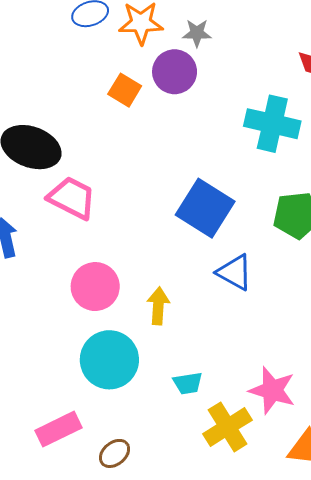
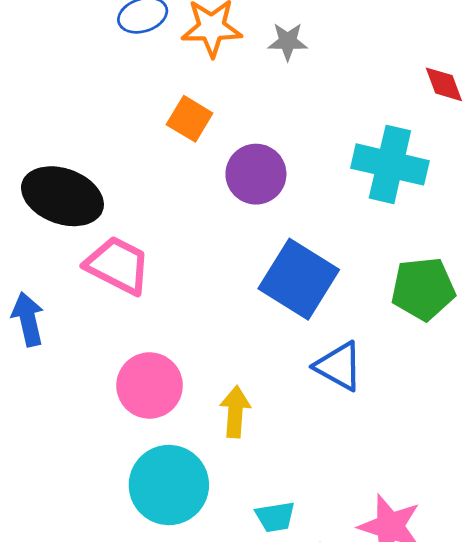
purple circle: (175, 72) -> (256, 174), moved

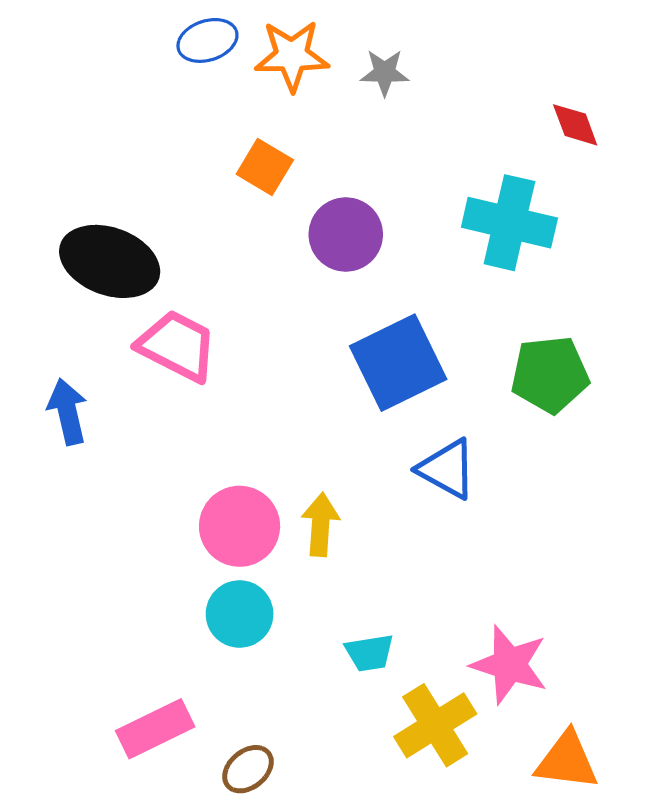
blue square: (299, 279) -> (398, 363), turned 32
pink circle: (150, 386) -> (240, 526), moved
cyan circle: (169, 485) -> (240, 614), size x0.7

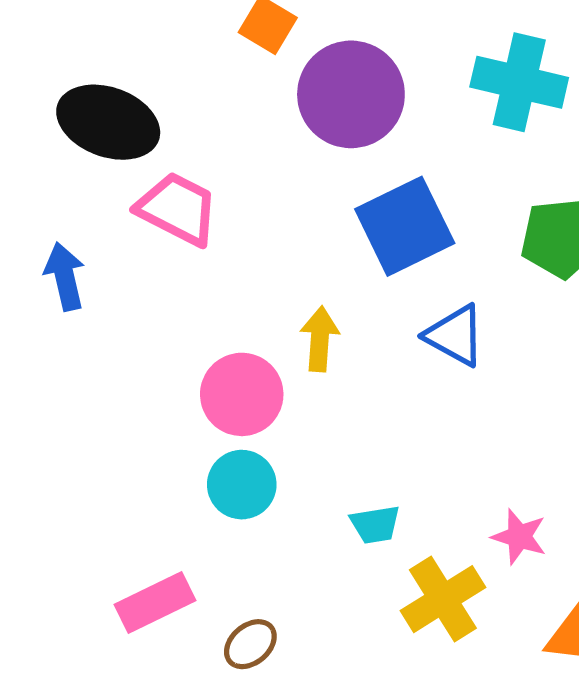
purple circle: (346, 234) -> (351, 94), size x1.4
yellow arrow: (320, 525) -> (320, 339), moved
pink star: (509, 665) -> (519, 537), size x0.7

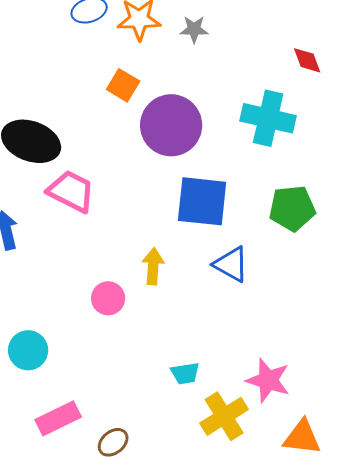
blue square: (405, 226) -> (202, 201), turned 32
pink circle: (242, 394) -> (108, 298), size x0.7
cyan circle: (242, 485) -> (28, 350), moved
pink star: (519, 537) -> (268, 380), size x1.4

